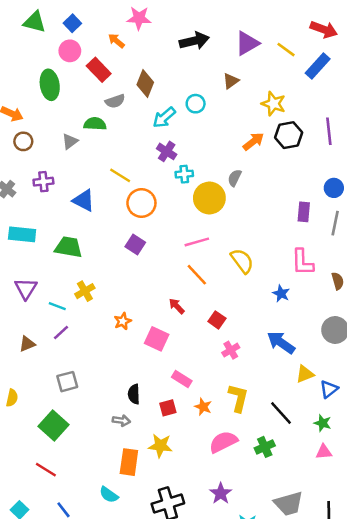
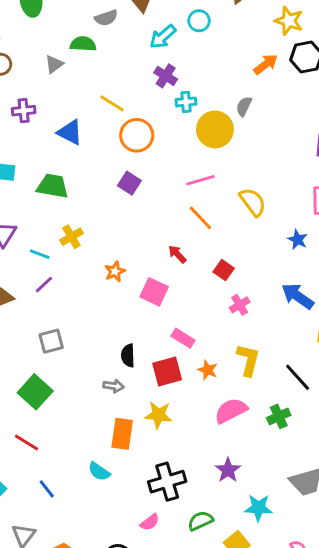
red square: (168, 408) -> (167, 371), size x1.5

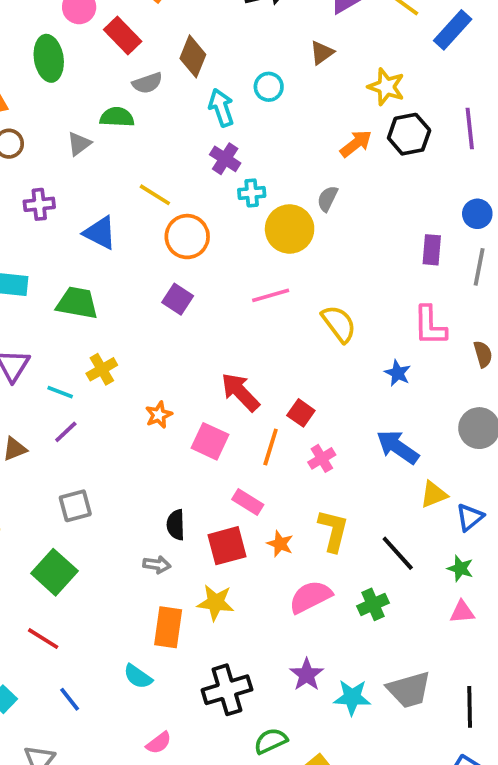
cyan arrow: (163, 37) -> (221, 108), turned 112
orange line: (200, 218) -> (271, 447), moved, turned 60
red arrow: (177, 254) -> (240, 392), size x1.6
cyan star: (258, 508) -> (352, 697), moved
pink semicircle: (150, 522) -> (159, 743), moved

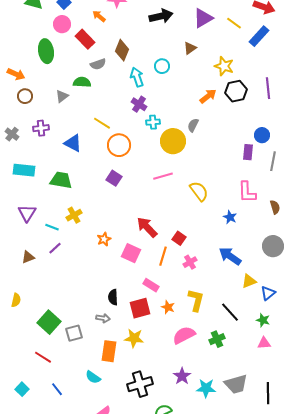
blue circle: (477, 214) -> (262, 135), moved
gray square: (75, 506) -> (74, 333), moved

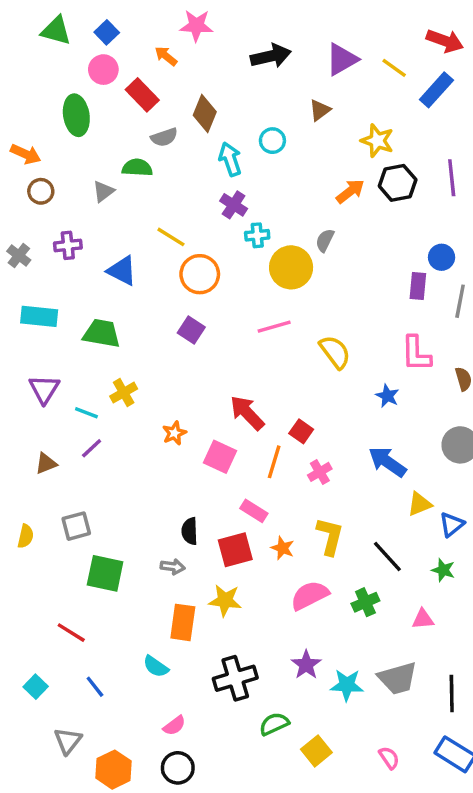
green square: (49, 322) -> (105, 573), moved, turned -30
gray square: (74, 333) -> (76, 526), moved
pink triangle: (264, 343) -> (423, 619), moved

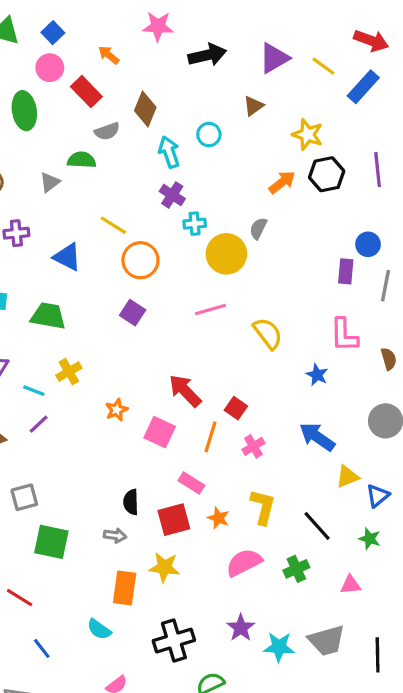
pink star: (196, 26) -> (158, 26), moved

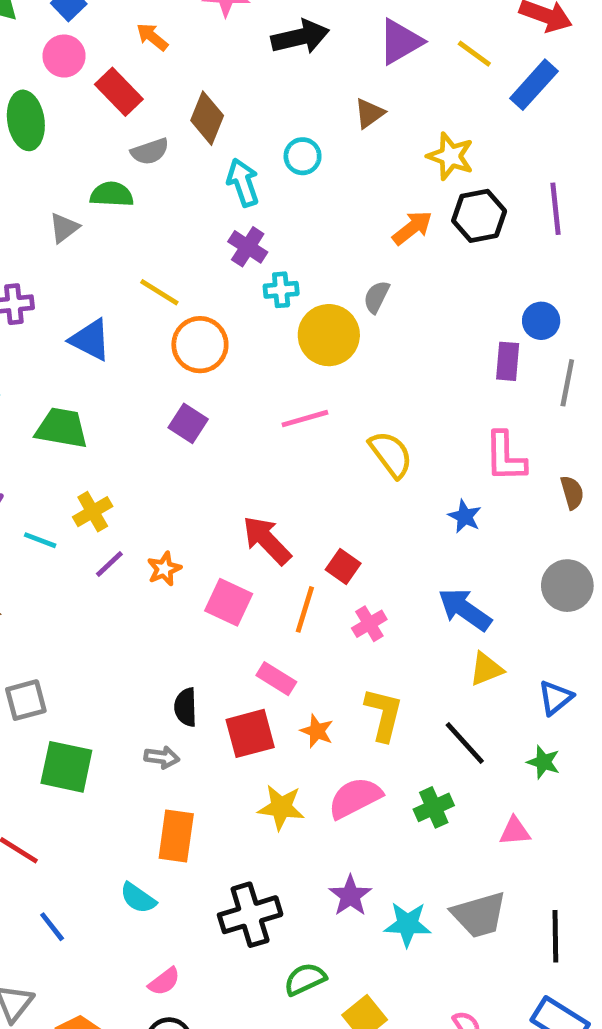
purple line: (39, 424) -> (109, 564), moved
yellow triangle: (347, 477) -> (486, 669), moved
yellow star: (164, 567) -> (281, 807), moved

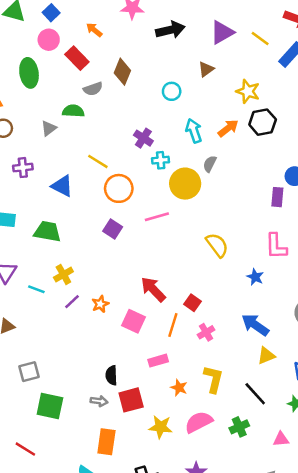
cyan arrow: (243, 182) -> (194, 131), moved
pink line: (305, 419) -> (157, 217), moved
pink rectangle: (276, 679) -> (158, 361), turned -48
red square: (250, 733) -> (131, 400), moved

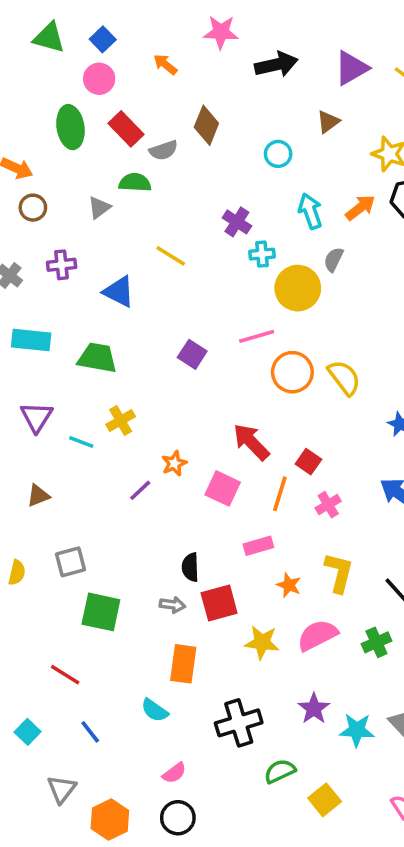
red rectangle: (77, 58) -> (126, 129), moved
orange circle: (119, 188) -> (292, 372), moved
purple line: (72, 302) -> (140, 490), moved

